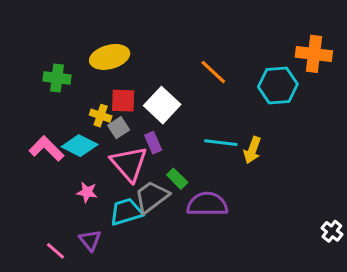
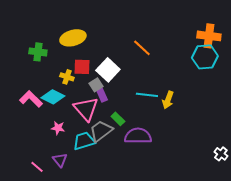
cyan hexagon: (278, 86) -> (205, 57), moved
gray square: (119, 128) -> (96, 85), moved

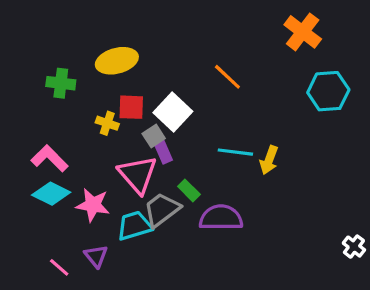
orange cross: (209, 36) -> (303, 32), moved, turned 30
cyan diamond: (53, 97) -> (51, 194), moved
pink star: (58, 128) -> (93, 205), size x1.5

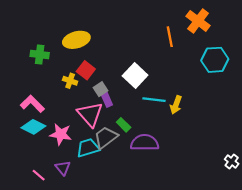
orange line: (227, 77) -> (170, 37), moved, turned 36
red square: (131, 107) -> (86, 70), turned 36
white square: (173, 112) -> (135, 75), moved

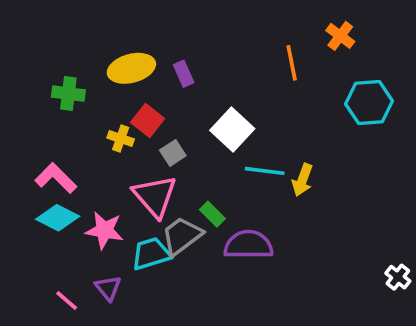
orange cross: (198, 21) -> (340, 36), size x0.7
purple rectangle: (107, 100) -> (184, 74), moved

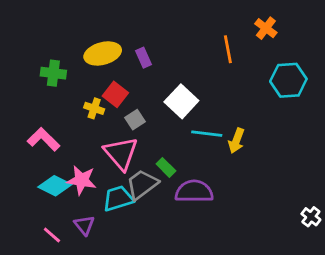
cyan diamond: (58, 218) -> (55, 186), moved

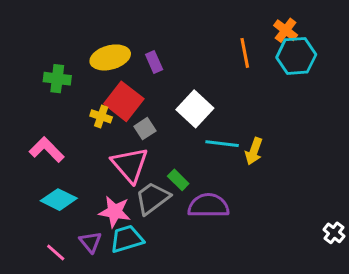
cyan hexagon: (288, 80) -> (296, 56), moved
red square: (115, 94) -> (124, 101), size x1.4
pink star: (82, 180) -> (115, 212), moved
cyan trapezoid: (118, 198) -> (127, 239), moved

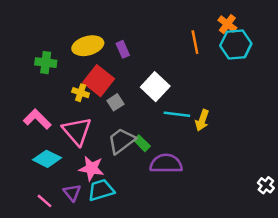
pink triangle: (130, 165) -> (77, 131), moved
gray trapezoid: (153, 198) -> (122, 141), moved

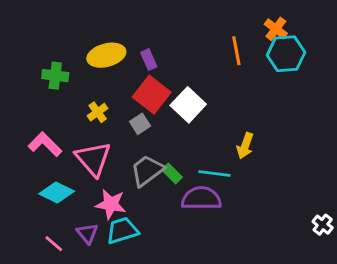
red square: (99, 81) -> (152, 95), moved
yellow cross: (81, 93) -> (98, 112), turned 35
cyan line: (177, 114) -> (214, 173), moved

